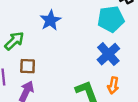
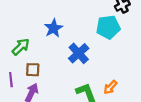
blue cross: (108, 54) -> (79, 53), moved
orange arrow: (113, 85) -> (110, 87), turned 32

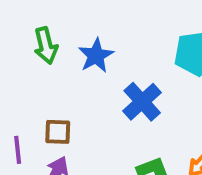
green arrow: (21, 47) -> (46, 45), moved, turned 120

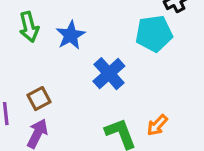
brown square: (58, 132) -> (39, 99), turned -30

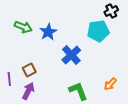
green arrow: (29, 27) -> (23, 27), turned -54
orange arrow: (157, 125) -> (110, 84), moved

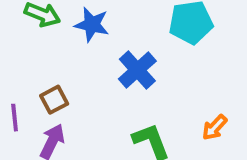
blue star: (48, 32) -> (92, 24), turned -30

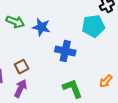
blue cross: (137, 70) -> (65, 51), turned -36

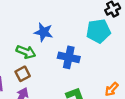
green arrow: (15, 22) -> (26, 52), moved

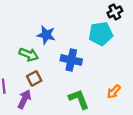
brown square: (23, 74) -> (34, 78), moved

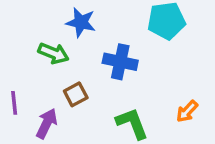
brown square: (34, 78) -> (76, 94), moved

